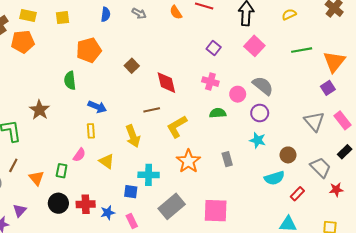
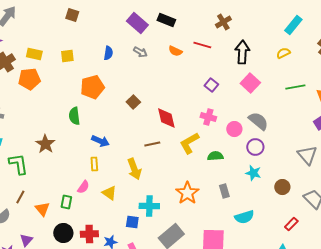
orange semicircle: (176, 12) -> (175, 51), turned -32
green semicircle: (218, 113) -> (215, 156), moved
yellow L-shape: (177, 127) -> (189, 143), moved
cyan semicircle: (274, 178) -> (244, 217), moved

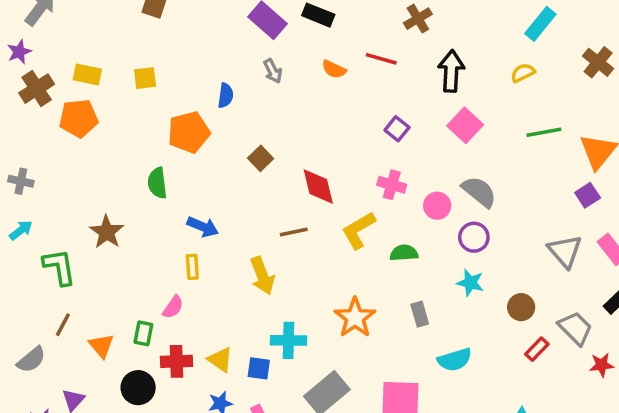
gray arrow: (140, 52) -> (273, 71), turned 32
blue semicircle: (108, 53) -> (226, 96), moved
yellow triangle: (109, 193) -> (220, 360), moved
red rectangle: (291, 224) -> (537, 349), moved
red cross: (89, 234) -> (177, 361), moved

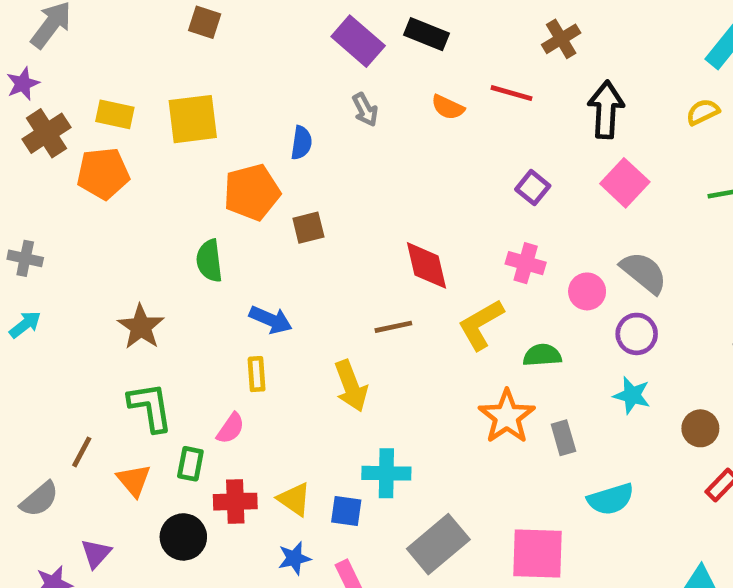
yellow square: (145, 78) -> (193, 119), size x1.6
brown square: (261, 158) -> (308, 228), moved, turned 30
green L-shape: (59, 267) -> (150, 407), moved
orange star: (355, 318) -> (507, 417), moved

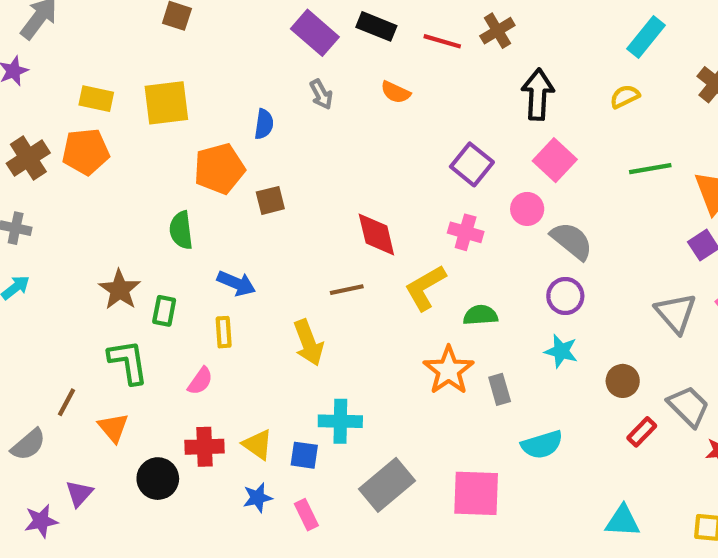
red line: (512, 93) -> (442, 41), moved
brown cross: (46, 133) -> (28, 158), moved
purple square: (533, 188) -> (472, 164), size x1.4
pink circle: (587, 291) -> (527, 209), moved
green rectangle: (190, 464) -> (164, 311), moved

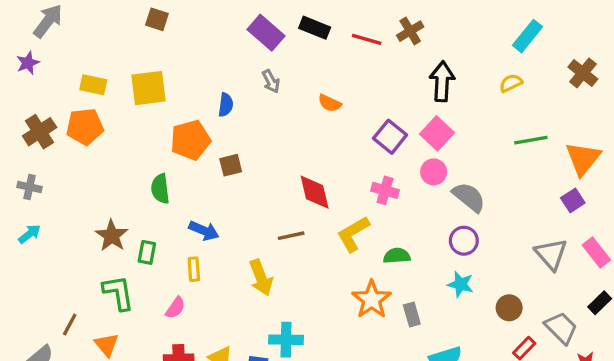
orange semicircle: (396, 92) -> (330, 103), moved
pink square: (555, 160) -> (437, 133), moved

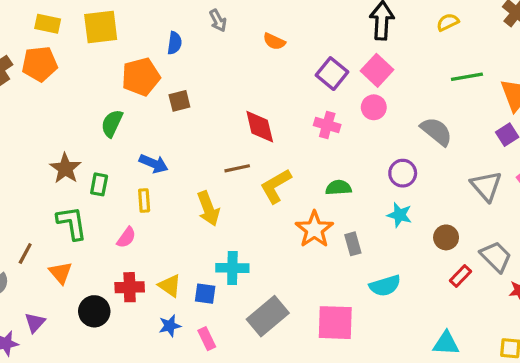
green semicircle: (160, 189) -> (112, 123), turned 32
gray semicircle: (469, 197) -> (436, 131), moved
yellow L-shape: (353, 234) -> (276, 186), moved

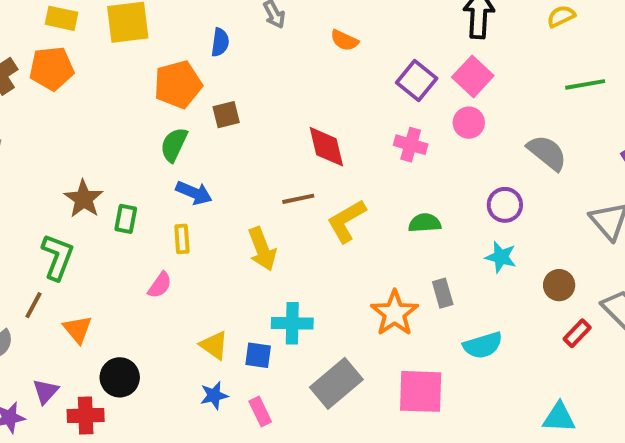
green semicircle: (112, 123) -> (174, 145), moved
green L-shape: (72, 223) -> (58, 257), moved, turned 30
orange star: (314, 229) -> (395, 313), moved
red cross: (130, 287) -> (86, 415), moved

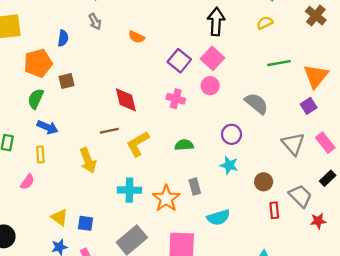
cyan cross: (292, 323) -> (129, 190), moved
red rectangle: (577, 333) -> (274, 210), turned -49

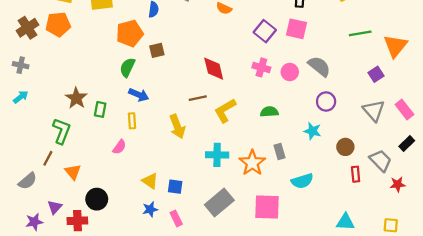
pink square: (213, 58) -> (297, 29), turned -30
pink circle: (210, 86) -> (290, 72), moved
gray semicircle: (256, 103) -> (319, 66), moved
purple square: (309, 106) -> (376, 74), moved
purple circle: (232, 134) -> (326, 102), moved

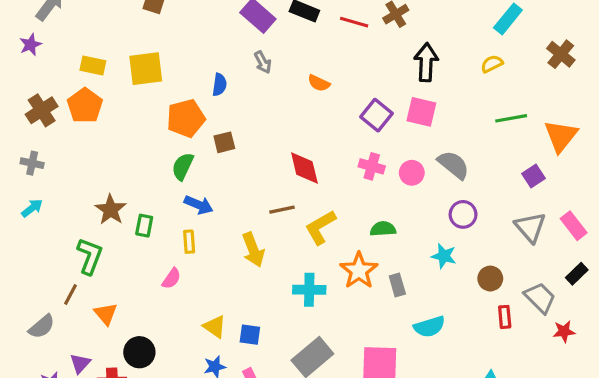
orange pentagon: (58, 24) -> (85, 105), turned -30
orange star: (252, 163) -> (359, 271), moved

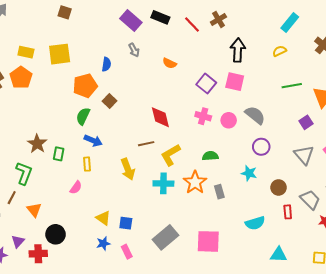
red line: (354, 22) -> (192, 25), turned 30
brown square: (224, 142) -> (109, 101), turned -32
cyan cross: (309, 290) -> (163, 183), moved
cyan semicircle: (429, 327) -> (255, 223), moved

